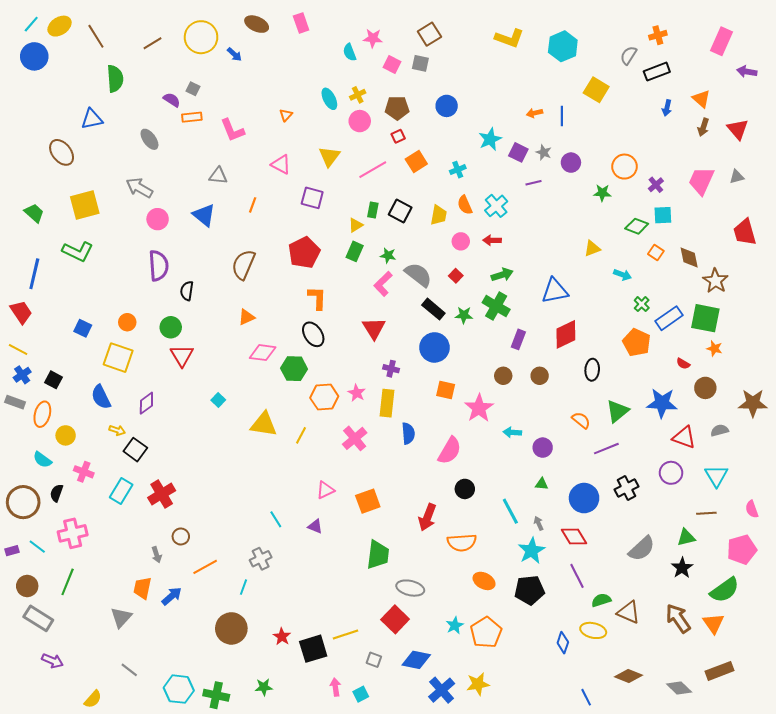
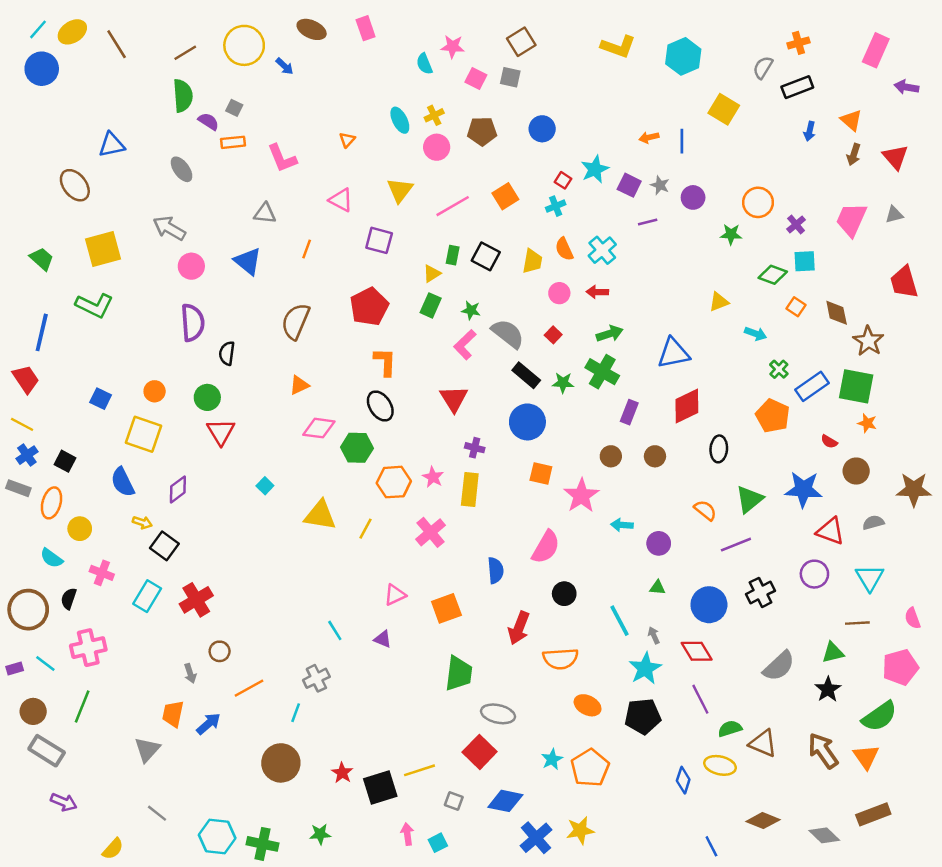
green semicircle: (115, 79) -> (183, 96), moved
red square: (398, 136) -> (563, 180), moved, turned -32
blue semicircle: (408, 433) -> (496, 570), moved

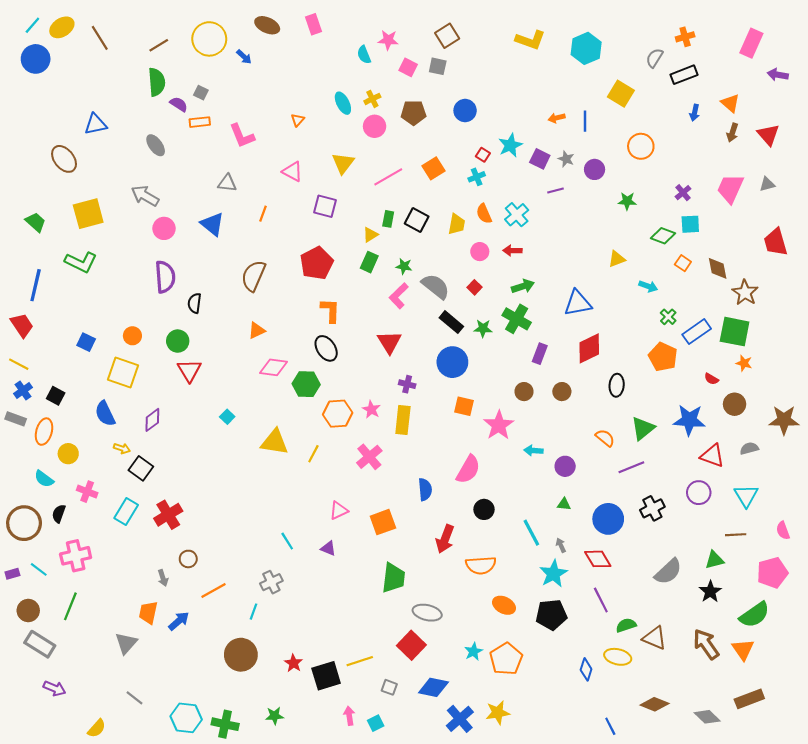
orange circle: (758, 202) -> (641, 146), moved

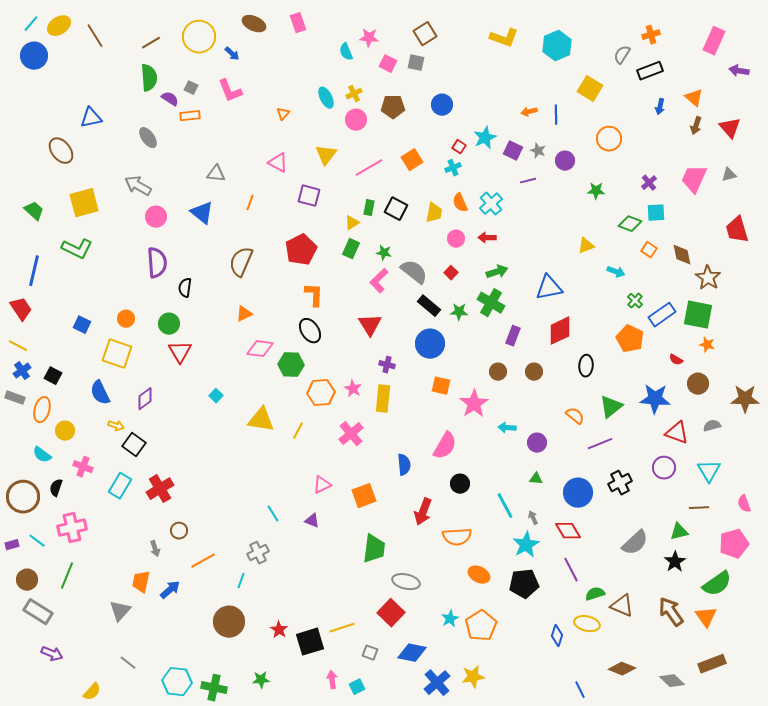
pink L-shape: (242, 136) -> (230, 91), moved

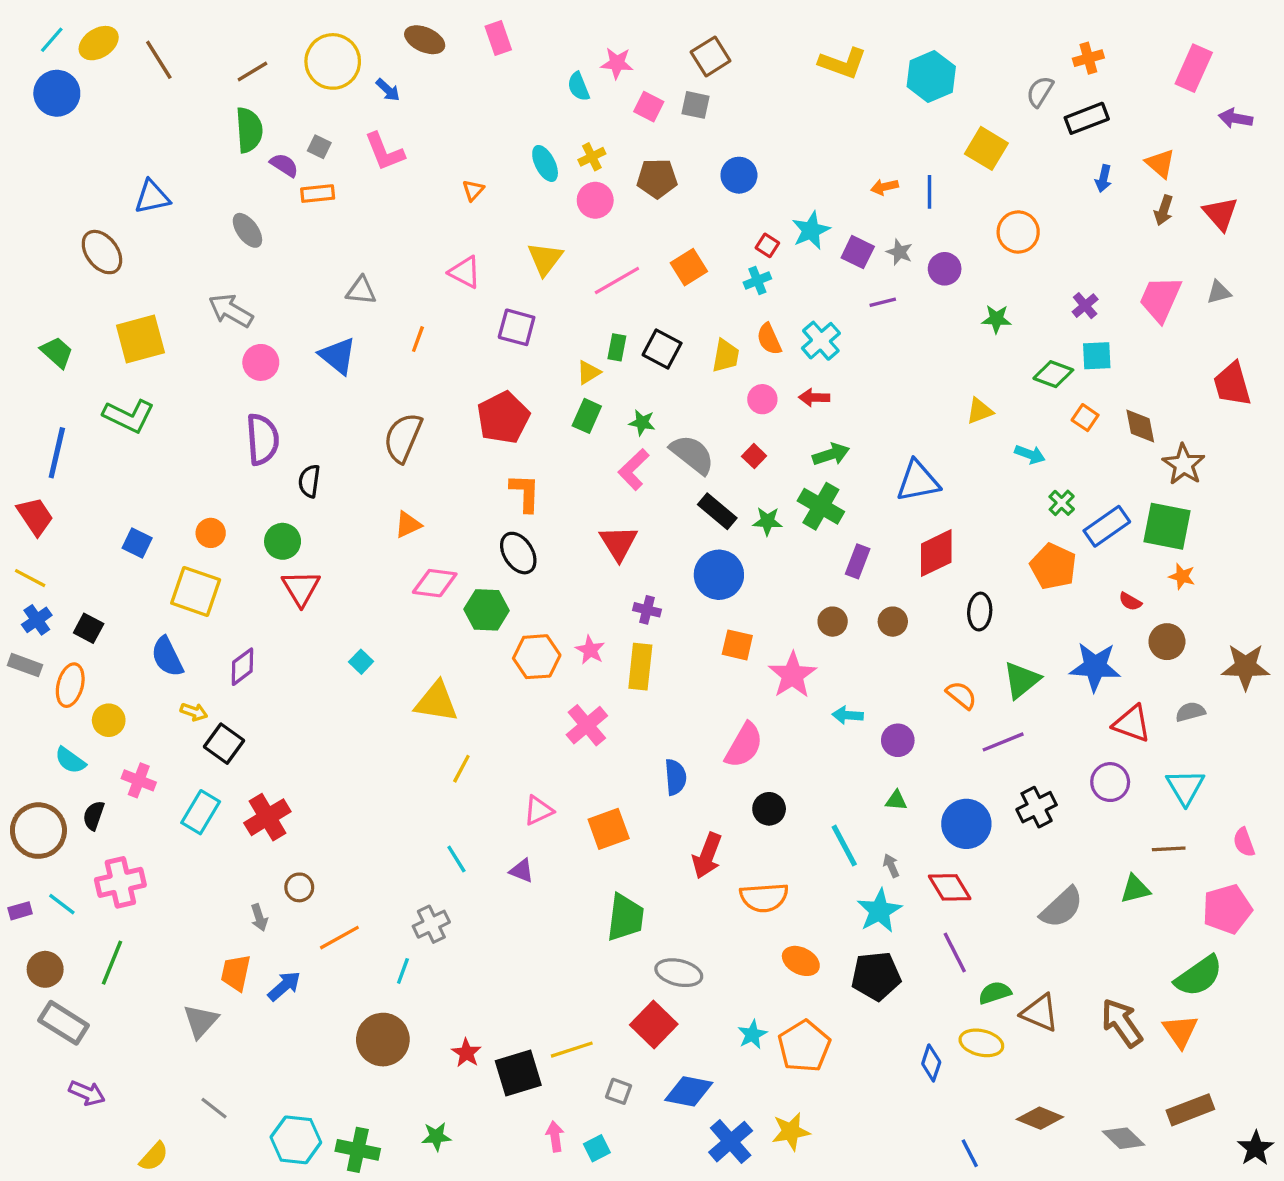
yellow line: (298, 431) -> (461, 769), moved
black star: (675, 562) -> (1256, 1148), moved

